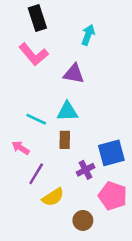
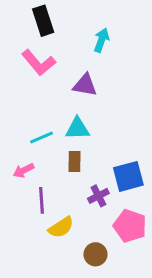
cyan line: (36, 119) -> (42, 138), turned -48
pink arrow: (21, 148) -> (24, 170), turned -60
purple line: (36, 174) -> (42, 200), turned -35

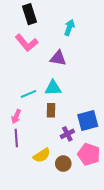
pink arrow: (24, 170) -> (16, 116), turned -40
purple line: (42, 200) -> (16, 138), moved
brown circle: (95, 254) -> (63, 164), moved

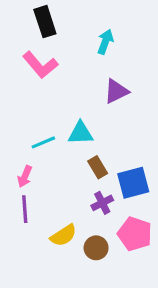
purple triangle: (58, 58) -> (116, 91), moved, turned -36
brown rectangle: (51, 110) -> (98, 167), moved, turned -32

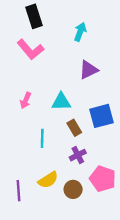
cyan line: (43, 142) -> (42, 138), moved, turned -66
pink arrow: (25, 177) -> (26, 101), moved
blue square: (133, 183) -> (101, 116), moved
purple line: (25, 209) -> (19, 191), moved

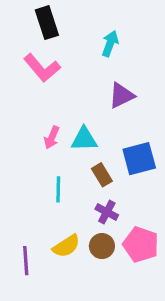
pink arrow: (26, 101) -> (52, 138), moved
purple cross: (78, 155) -> (107, 212), turned -35
brown circle: (73, 189) -> (102, 246), moved

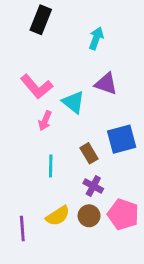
black rectangle: (47, 23) -> (41, 20), turned 40
pink L-shape: (42, 68) -> (36, 87), moved
purple triangle: (121, 95) -> (106, 84), turned 45
cyan triangle: (84, 139) -> (73, 102), moved, turned 40

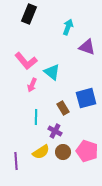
purple triangle: (106, 84) -> (87, 47), moved
purple cross: (93, 186) -> (55, 131), moved

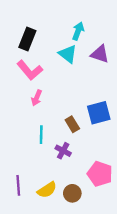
black rectangle: (29, 14) -> (27, 39), moved
cyan triangle: (52, 72) -> (68, 54), moved
yellow semicircle: (41, 152) -> (47, 190), moved
brown circle: (63, 152) -> (72, 193), moved

